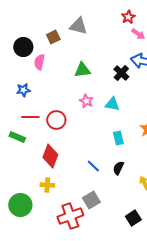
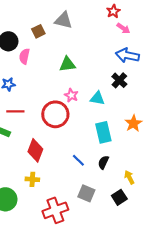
black cross: (121, 73) -> (119, 80), moved
red circle: (56, 120) -> (55, 114), moved, size x1.4
cyan rectangle: (118, 138) -> (103, 132), size x1.5
gray square: (91, 200) -> (86, 193), moved, turned -36
black square: (133, 218) -> (119, 197), moved

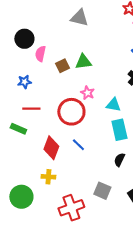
brown square: (38, 31) -> (62, 66), moved
cyan triangle: (97, 98) -> (113, 105), moved
blue line: (78, 160) -> (78, 145), moved

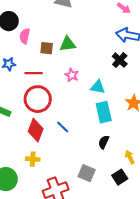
brown square: (62, 66) -> (47, 48), turned 32
red line: (31, 109) -> (34, 73), moved
red circle: (71, 112) -> (38, 99), moved

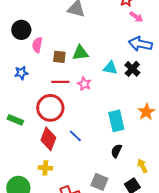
red line: (34, 73) -> (60, 82), moved
cyan triangle: (98, 87) -> (110, 68), moved

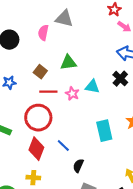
pink semicircle: (37, 45) -> (43, 33), moved
brown square: (59, 57) -> (40, 72), moved, turned 32
cyan triangle: (110, 68) -> (92, 87), moved
black semicircle: (116, 151) -> (78, 166), moved

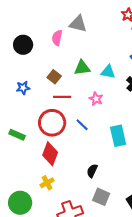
cyan triangle: (92, 87) -> (108, 72), moved
pink star: (72, 94) -> (96, 99), moved
blue line: (63, 146) -> (82, 125), moved
yellow cross: (33, 178) -> (47, 183), turned -32

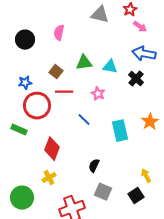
gray triangle: (78, 24) -> (100, 15), moved
red circle: (52, 123) -> (37, 106), moved

